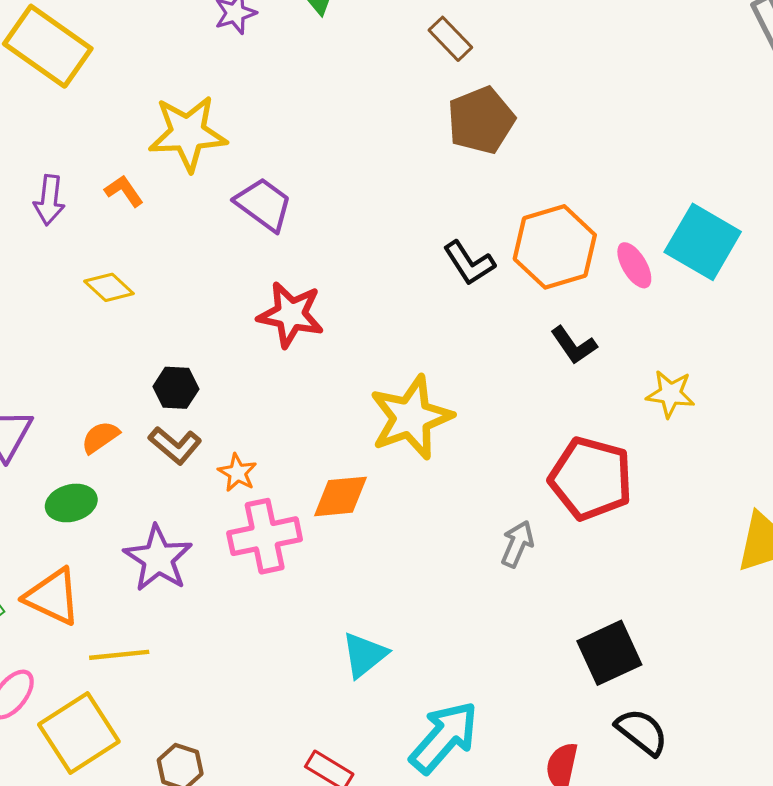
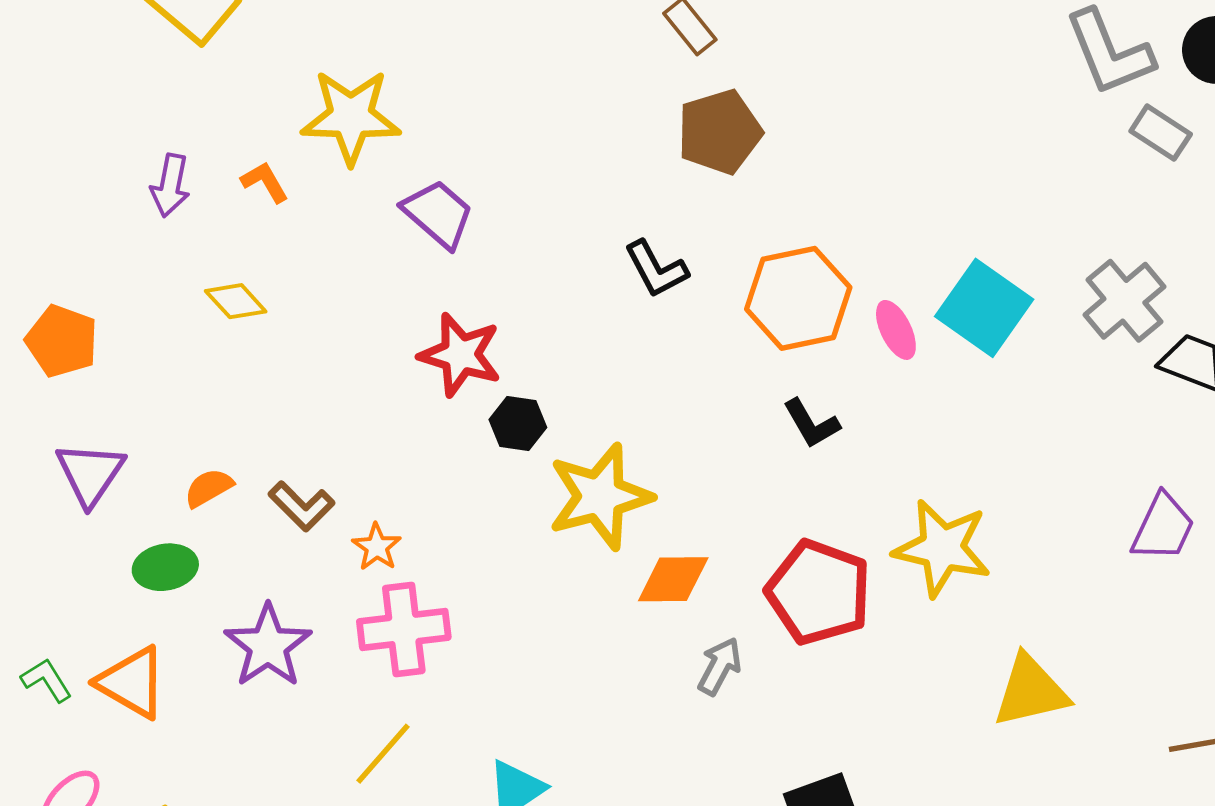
black L-shape: (469, 263) -> (656, 269), moved
black hexagon: (176, 388) -> (518, 423), moved
yellow star: (670, 394) -> (942, 548), moved, size x1.6
orange diamond: (341, 496) -> (673, 579), moved
yellow line: (119, 655) -> (383, 754), moved, turned -48

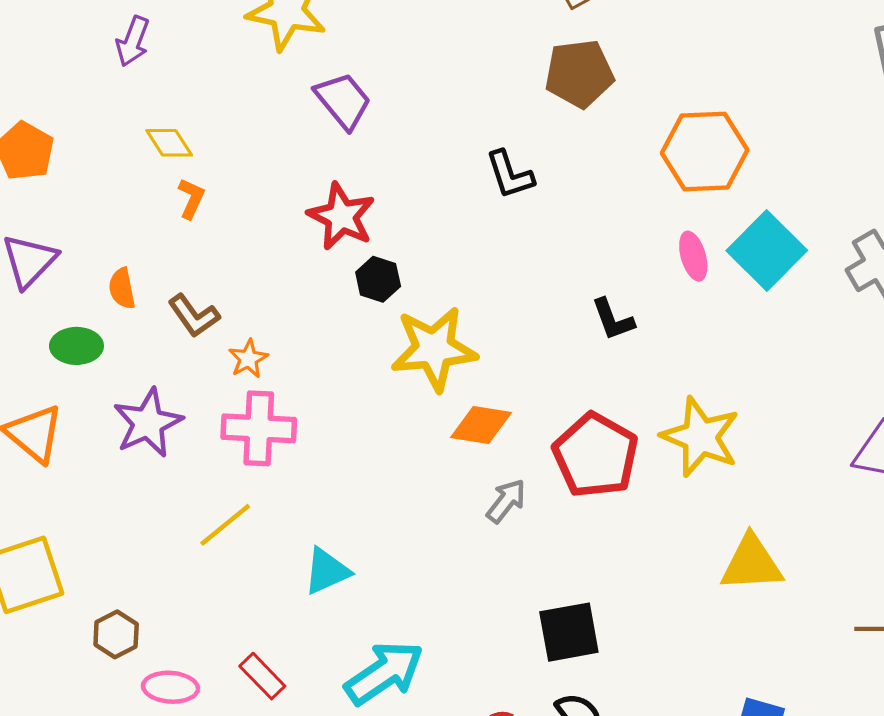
orange L-shape: (265, 182) -> (191, 198), moved, turned 45
orange hexagon: (798, 298) -> (705, 151), moved
orange semicircle: (209, 488) -> (122, 288), turned -81

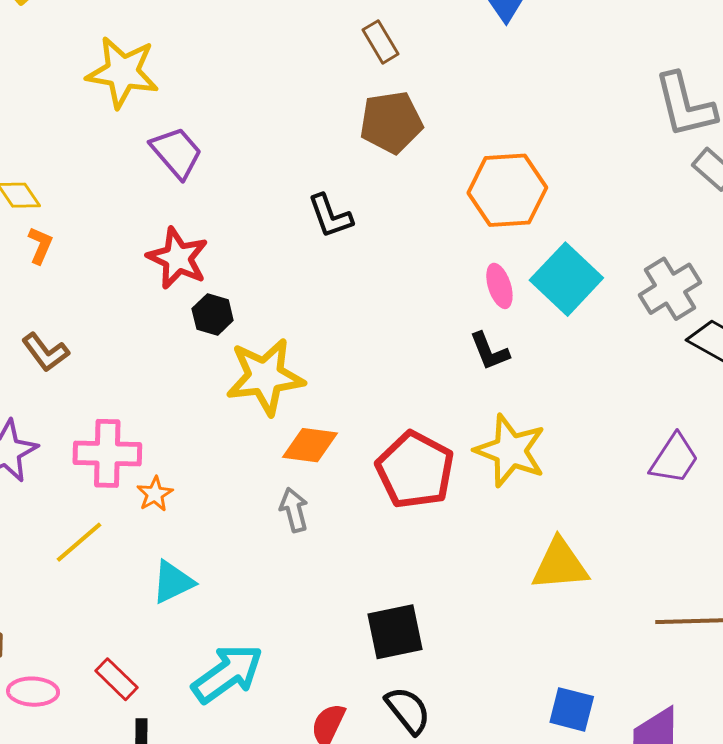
black L-shape: (613, 319) -> (489, 351), moved
orange star: (248, 359) -> (155, 494), moved
gray arrow: (506, 501) -> (294, 510), moved, turned -51

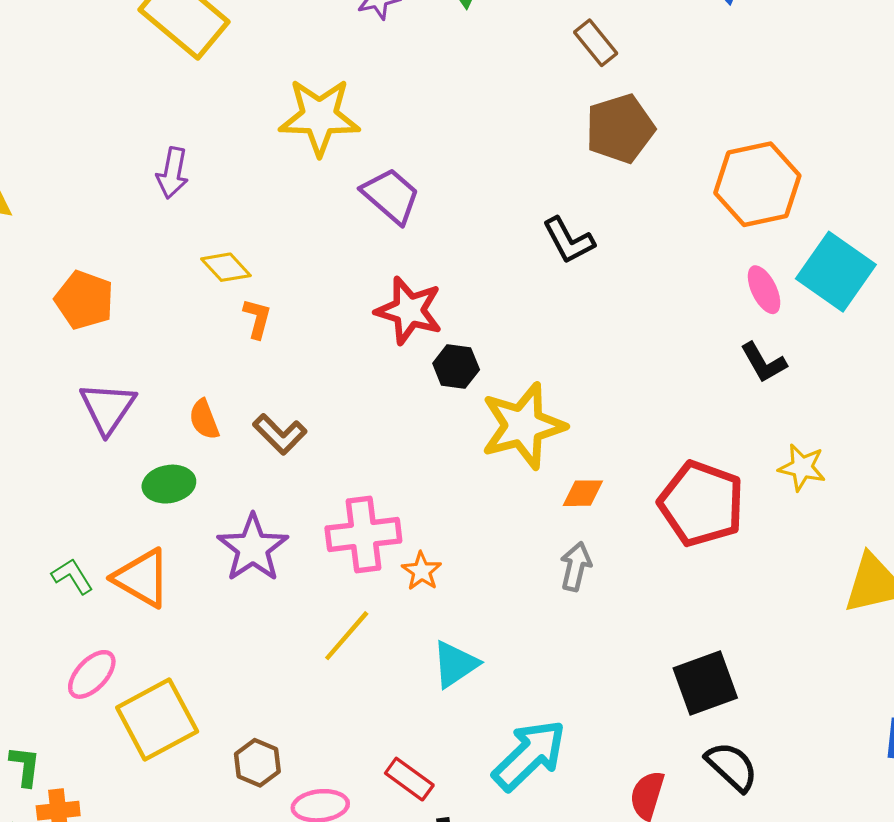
orange diamond: (310, 445) -> (583, 493), size x0.7
yellow star: (510, 451) -> (802, 467), size x0.6
gray arrow: (294, 510) -> (576, 566), turned 36

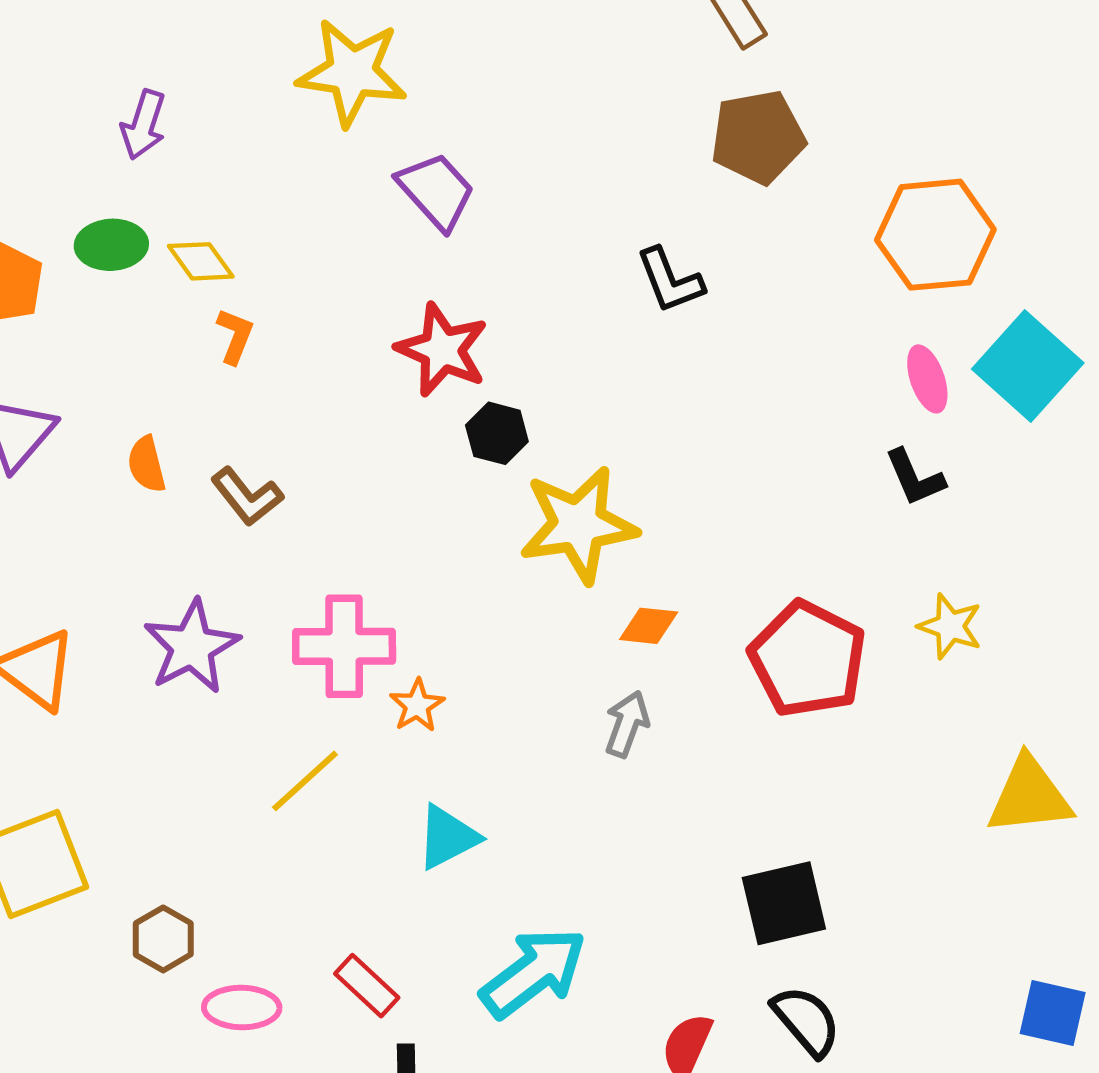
green ellipse: (169, 484) -> (111, 245), moved

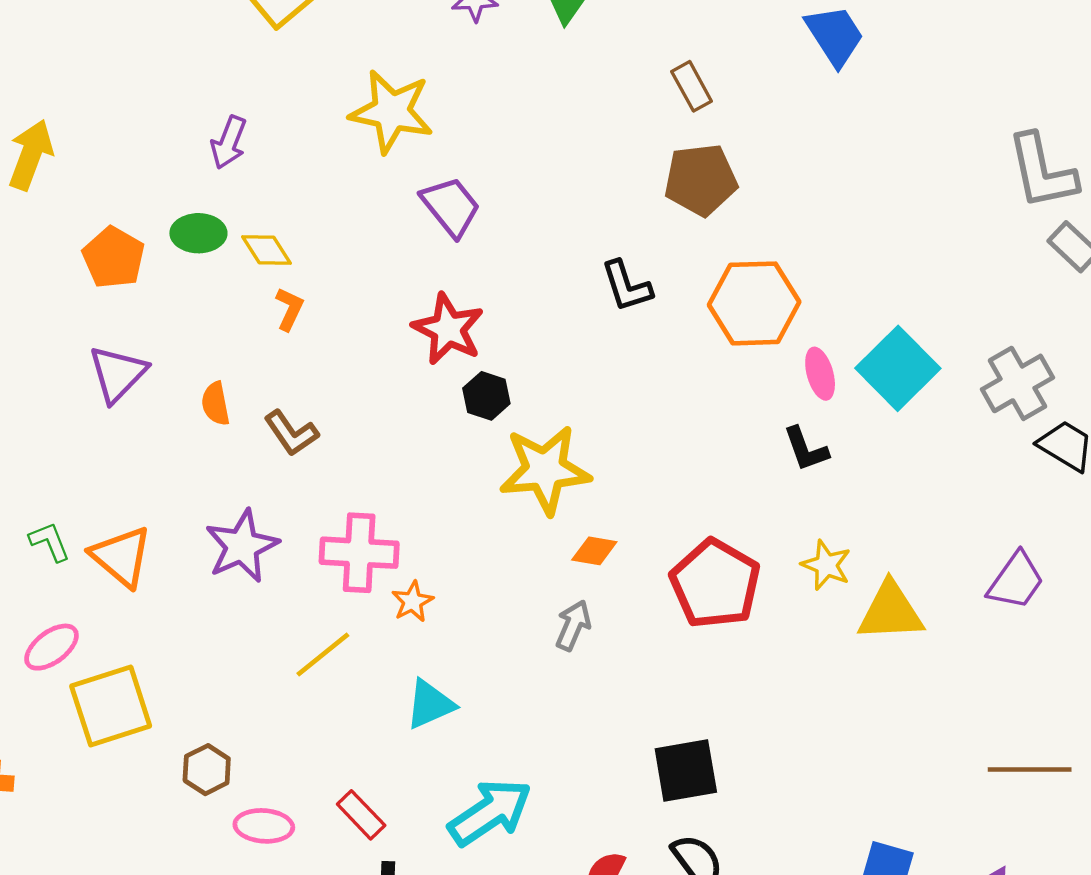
orange hexagon: (935, 235) -> (754, 303), moved
yellow triangle: (1029, 796) -> (891, 612), moved

